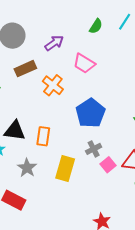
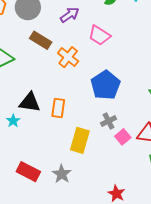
brown rectangle: (25, 69) -> (41, 40), turned 55
gray star: (27, 168) -> (62, 174), moved

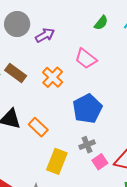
purple arrow: (70, 15) -> (45, 35), moved
brown rectangle: (41, 40) -> (16, 73), moved
orange rectangle: (58, 108) -> (38, 127), turned -60

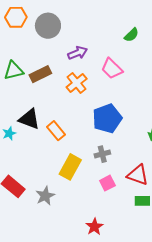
purple arrow: (45, 35) -> (78, 53), moved
brown rectangle: (16, 73) -> (40, 74), turned -70
pink square: (100, 162) -> (107, 183), moved

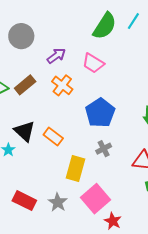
green semicircle: (132, 35) -> (105, 26), size x1.8
black triangle: (29, 119) -> (25, 131), turned 35
pink square: (107, 183) -> (95, 199), moved, size x1.8

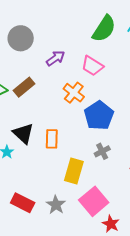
orange cross: (62, 85) -> (74, 93), moved
orange rectangle: (53, 136) -> (52, 139), turned 54

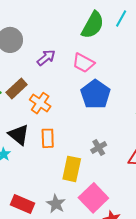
orange cross: (74, 93) -> (40, 103), moved
blue pentagon: (99, 115) -> (95, 94), moved

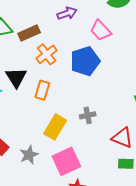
blue pentagon: (95, 94) -> (85, 61), moved

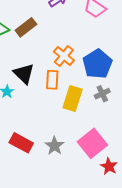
orange cross: (47, 54) -> (64, 56), moved
blue pentagon: (85, 61) -> (97, 64), moved
yellow rectangle: (55, 127) -> (73, 99), moved

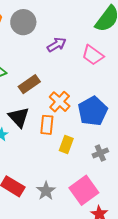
brown rectangle: (26, 27) -> (29, 84), moved
gray cross: (102, 94) -> (100, 153), moved
yellow rectangle: (73, 99) -> (66, 145), size x0.7

